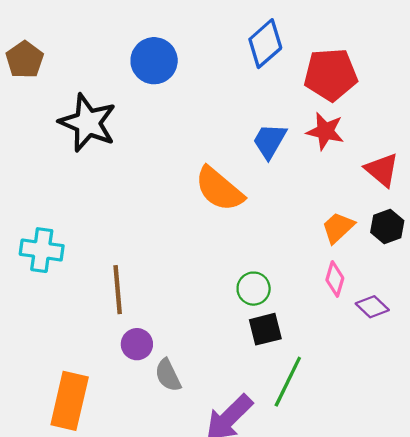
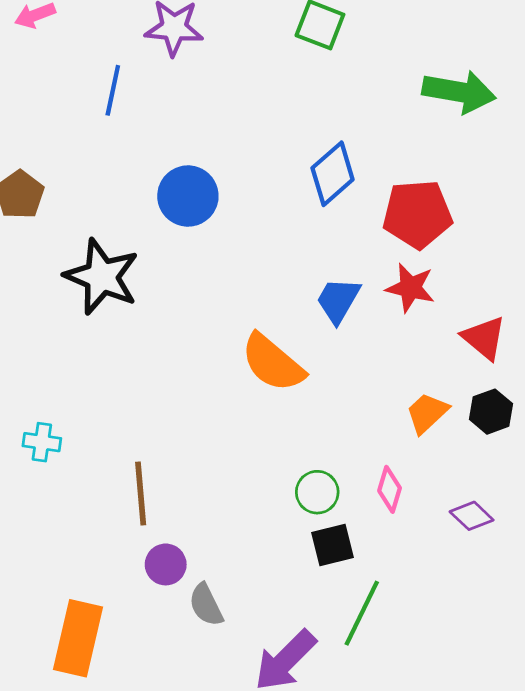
cyan cross: (42, 250) -> (42, 442), size x0.7
pink diamond: (335, 279) -> (390, 489), moved

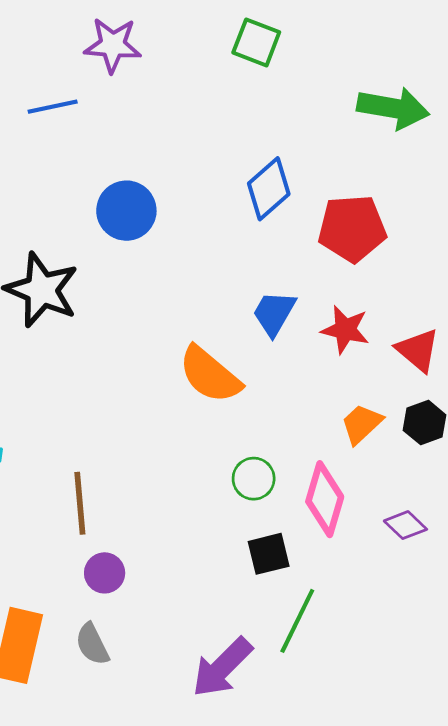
blue line: (113, 90) -> (53, 107), turned 66
red star: (410, 288) -> (345, 330), moved
pink diamond: (390, 489) -> (325, 499), size x1.6
green circle: (317, 492) -> (254, 479), moved
gray semicircle: (206, 605) -> (92, 644), moved

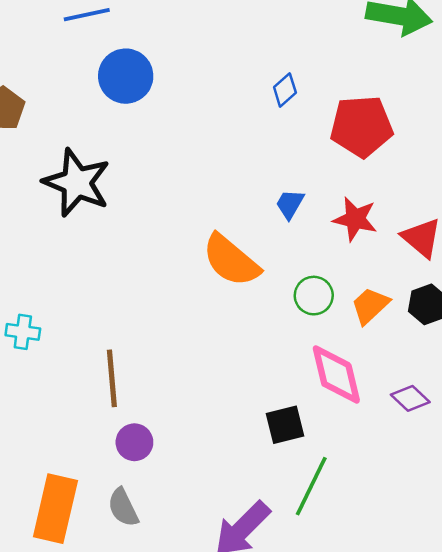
blue diamond: (269, 189) -> (285, 90), size x0.6
blue circle: (126, 211) -> (126, 76), moved
blue trapezoid: (274, 313) -> (290, 204), size x0.7
green circle: (254, 479) -> (314, 296), moved
pink diamond: (325, 499) -> (336, 375), turned -30

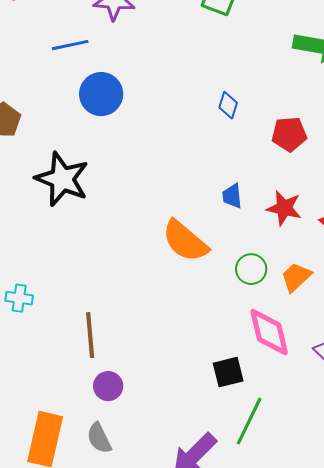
blue diamond: (285, 90) -> (228, 105), turned -32
red pentagon: (361, 126) -> (289, 134), size x0.7
blue trapezoid: (290, 204) -> (232, 196), turned -36

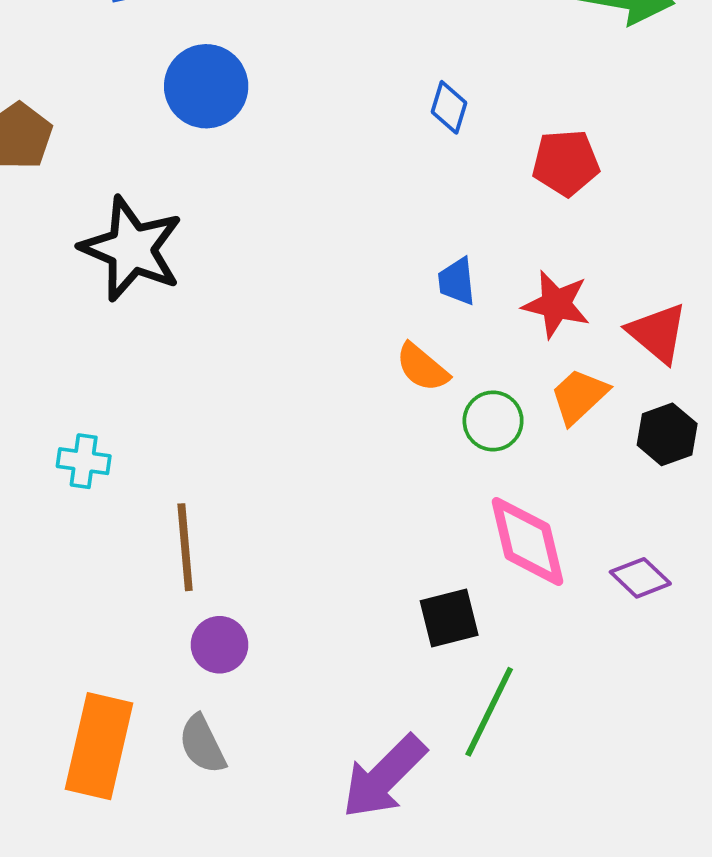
orange semicircle: (185, 241) -> (422, 367), moved, size x0.6
orange trapezoid: (296, 277) -> (579, 396), moved
cyan cross: (19, 298) -> (84, 461), moved

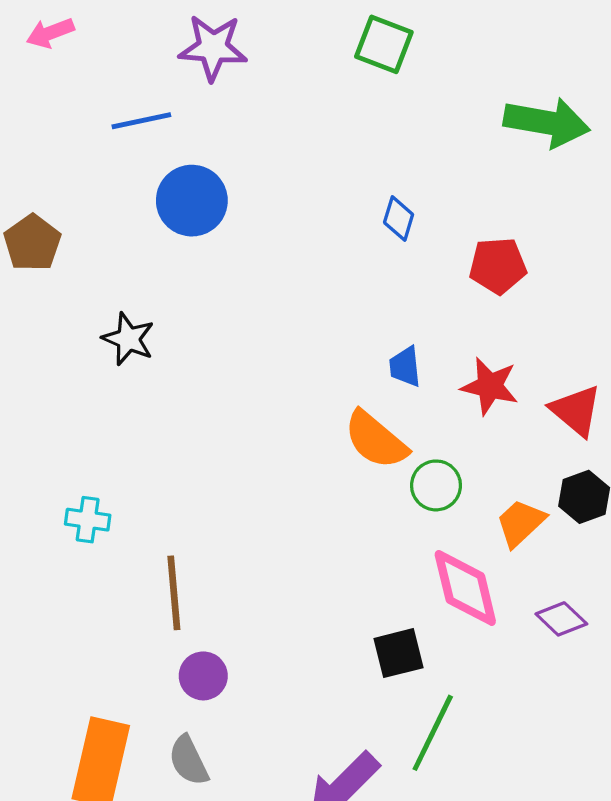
black star: (132, 249) -> (128, 339), size x0.6
orange semicircle: (422, 367) -> (376, 440), size x1.4
orange trapezoid: (579, 396) -> (521, 523), moved

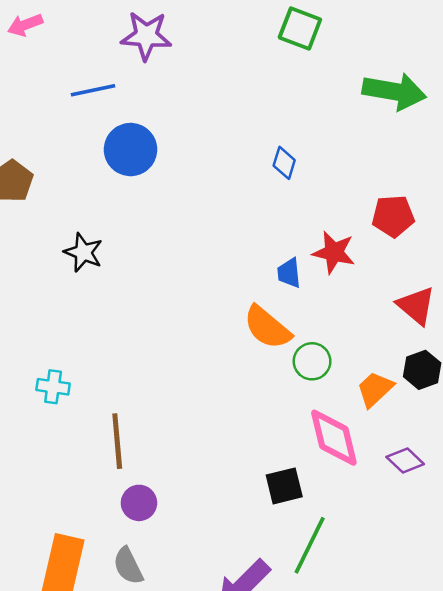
green square: (384, 44) -> (300, 29), moved
red pentagon: (498, 266) -> (393, 216), moved
red star: (490, 386) -> (334, 252), moved

